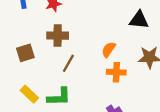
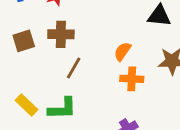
brown square: (25, 53) -> (24, 41), moved

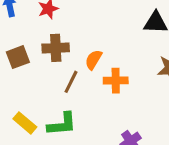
orange semicircle: (122, 51) -> (93, 60), moved
orange cross: (132, 79) -> (116, 81), moved

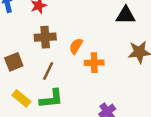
brown square: (18, 57) -> (14, 62), moved
brown line: (71, 82) -> (48, 71), moved

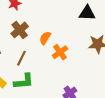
brown cross: (45, 37) -> (20, 30), turned -36
orange cross: (94, 63) -> (60, 52), turned -35

